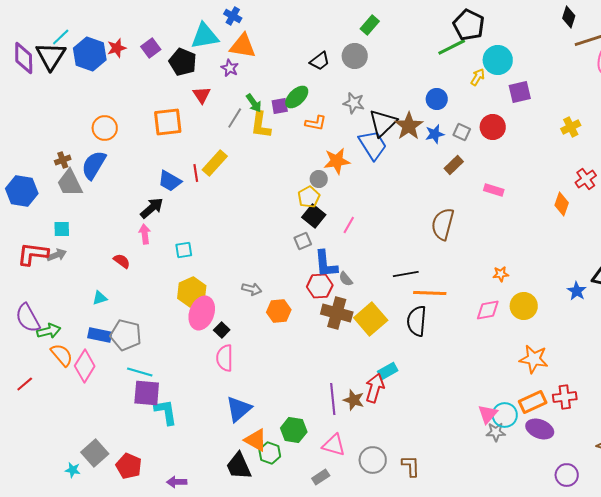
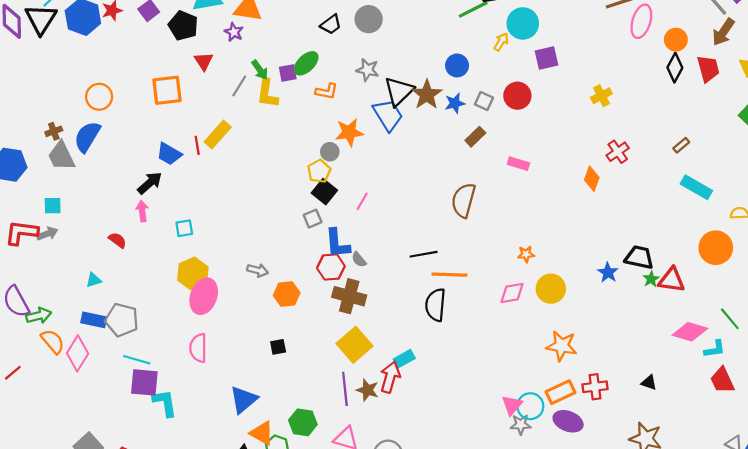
yellow square: (371, 319) -> (355, 345), moved
black square: (222, 330) -> (278, 347), moved, turned 35
pink semicircle: (225, 358) -> (198, 348), moved

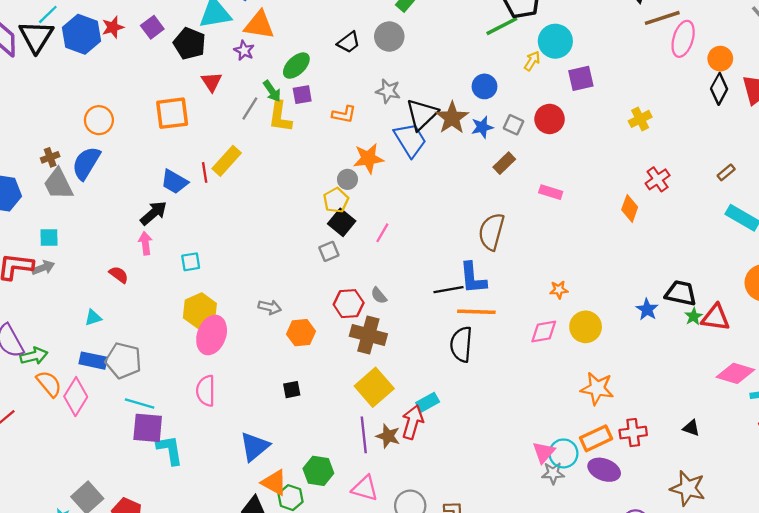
green ellipse: (306, 63) -> (296, 66), moved
blue L-shape: (337, 243) -> (473, 278), moved

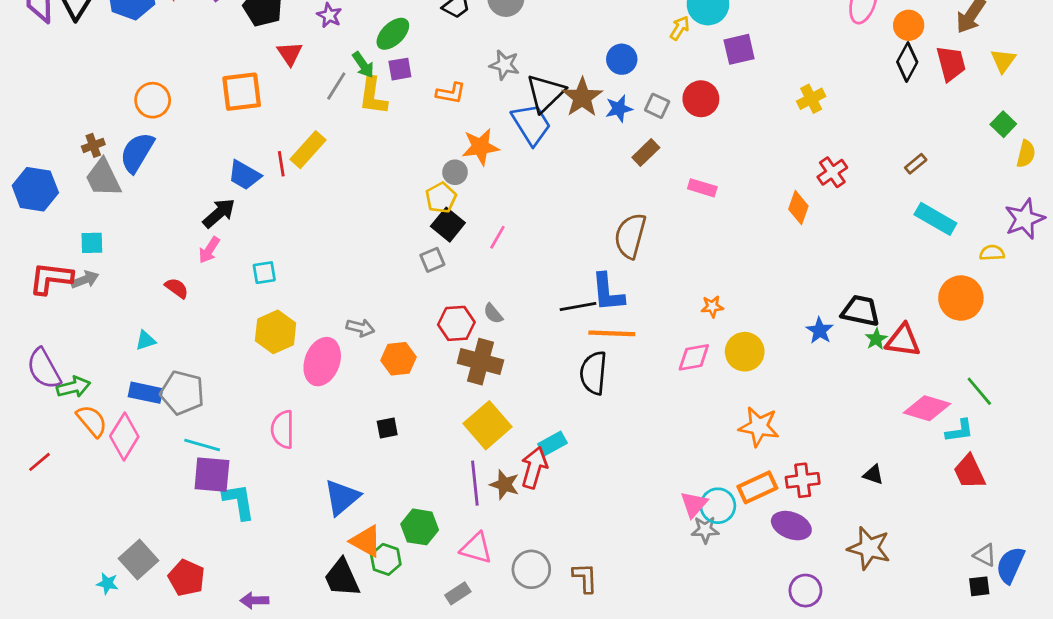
pink arrow: (145, 243) -> (209, 250), turned -140
pink ellipse: (212, 335) -> (322, 362), moved
purple ellipse: (604, 470) -> (791, 526), moved

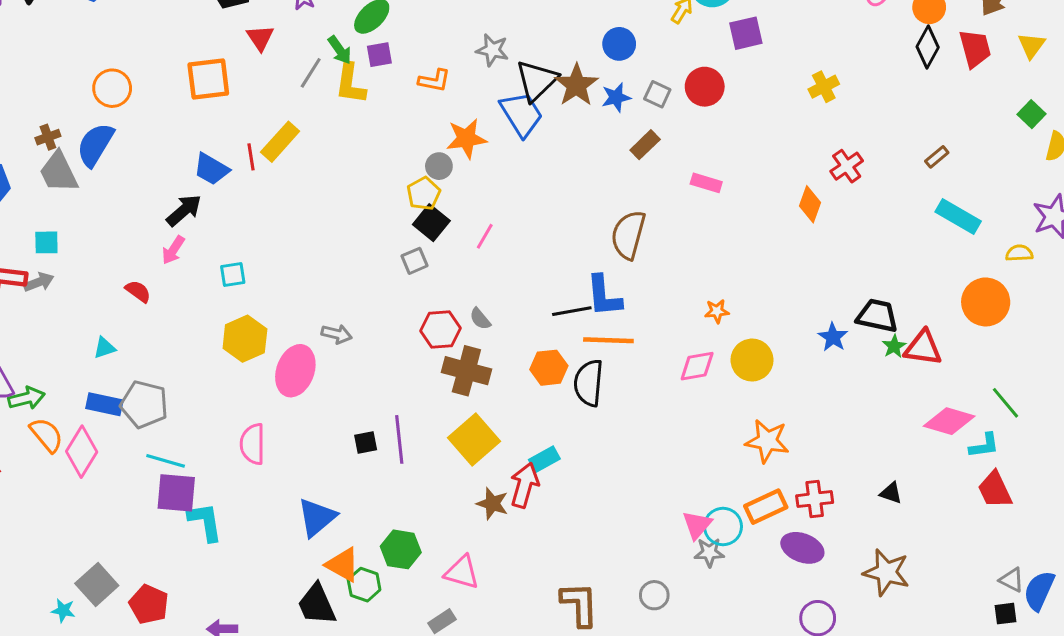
orange hexagon: (398, 359) -> (549, 368), moved
purple line: (475, 483) -> (399, 439), moved
gray circle: (531, 569) -> (654, 595), moved, size x0.7
brown L-shape: (585, 578) -> (579, 604), size x1.4

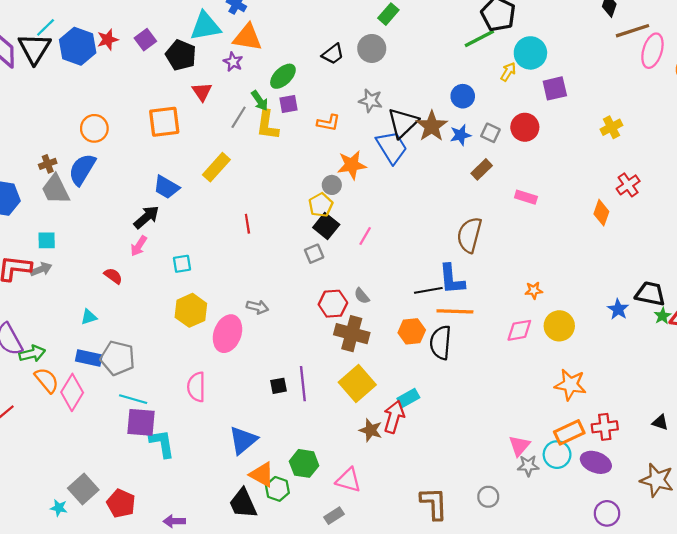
red line: (251, 157) -> (247, 224), moved
cyan circle: (723, 526) -> (557, 455), moved

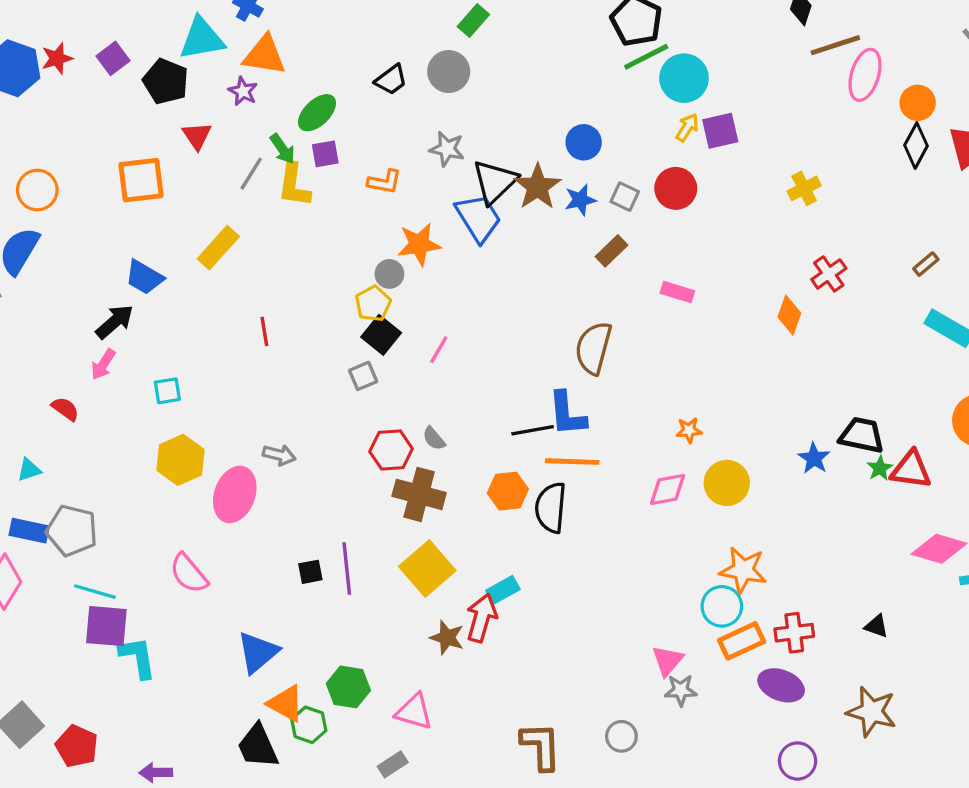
green line: (479, 38) -> (646, 57), moved
yellow arrow: (508, 72) -> (687, 127), moved
pink semicircle: (196, 387) -> (189, 573), turned -40
cyan circle: (557, 455) -> (722, 606), moved

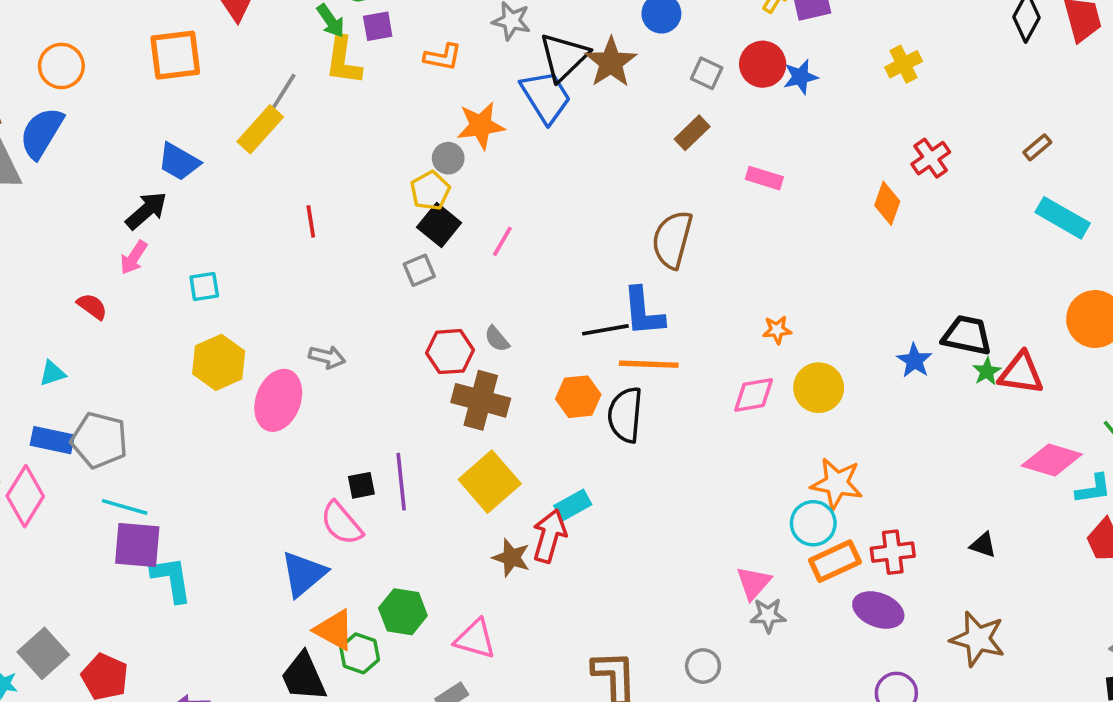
gray line: (251, 174) -> (284, 91), moved
blue star: (580, 200) -> (801, 77), moved
pink semicircle: (189, 573) -> (342, 523), moved

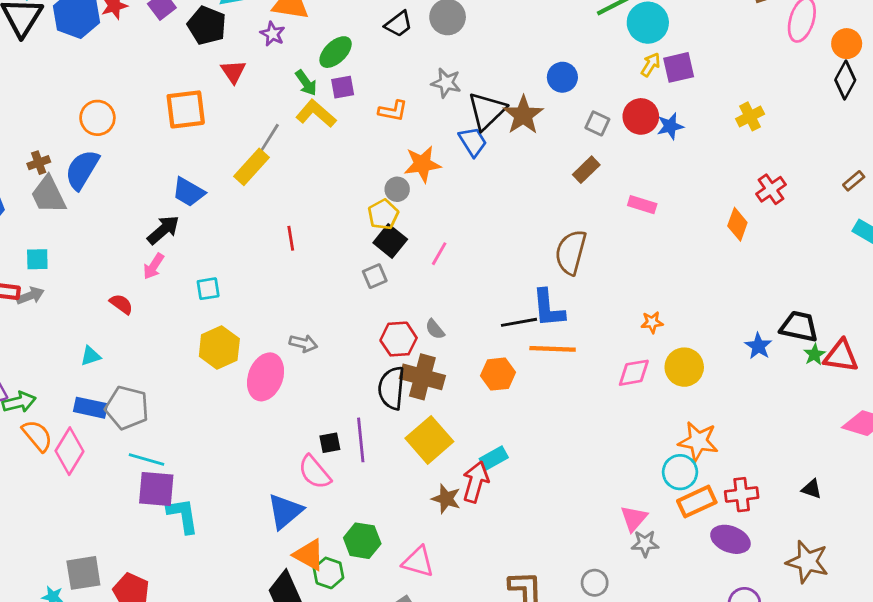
yellow L-shape: (343, 61) -> (316, 114), turned 123
blue trapezoid: (546, 97) -> (473, 142), size x0.7
black semicircle: (625, 415) -> (392, 388), moved
gray square: (43, 653) -> (83, 573), turned 33

